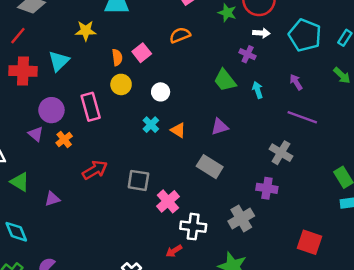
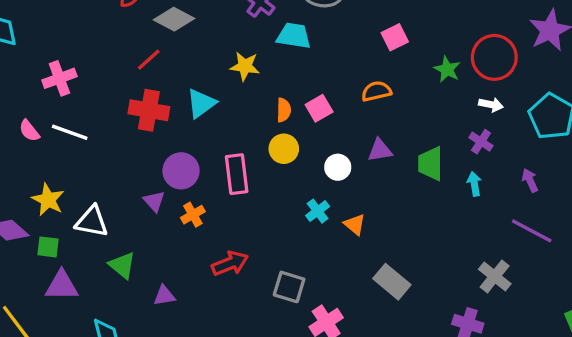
purple cross: (248, 54) -> (481, 142), moved
green trapezoid: (225, 80) -> (430, 164), turned 30
purple triangle: (220, 127) -> (380, 150), moved

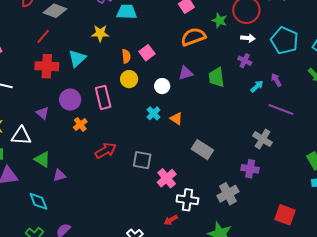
orange semicircle: (376, 91) -> (193, 37), moved, size x1.4
cyan arrow: (474, 184) -> (257, 86), moved, turned 64
purple triangle: (154, 201) -> (43, 113), moved
purple triangle: (164, 296) -> (59, 175), moved

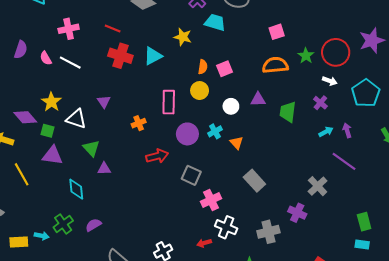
red line: (43, 36) -> (113, 29), moved, turned 56
purple circle: (70, 100) -> (187, 134), moved

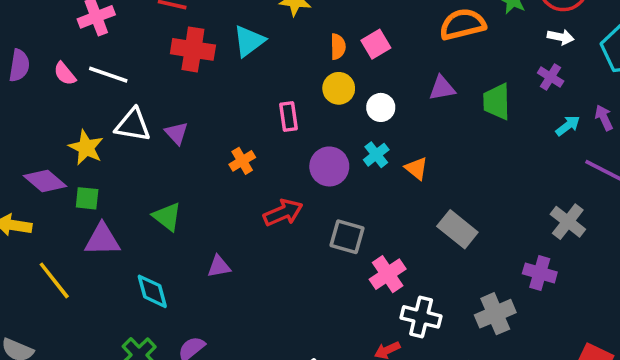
pink rectangle: (169, 102) -> (288, 116), size x0.7
white circle: (231, 106) -> (381, 107), moved
white triangle: (76, 119) -> (133, 125), moved
purple triangle: (104, 169) -> (219, 266), moved

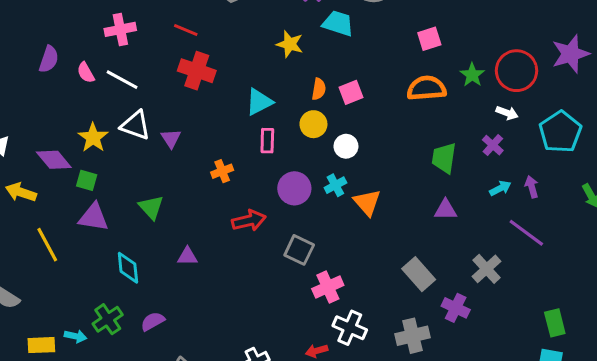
cyan triangle: (249, 41) -> (259, 102), moved
purple triangle: (442, 88) -> (446, 210), moved
orange triangle: (416, 168) -> (367, 202), size x1.4
gray rectangle: (457, 229) -> (419, 274), moved

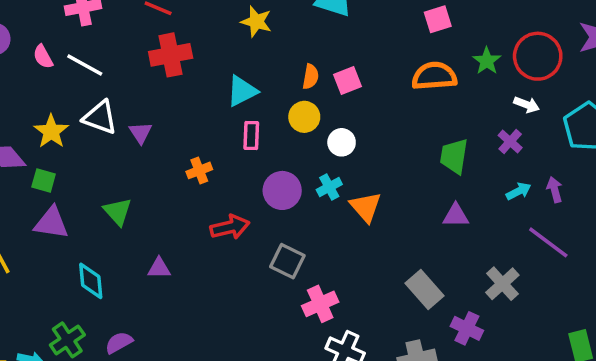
yellow star: (290, 44) -> (256, 22), moved
red cross: (197, 71) -> (171, 55), turned -30

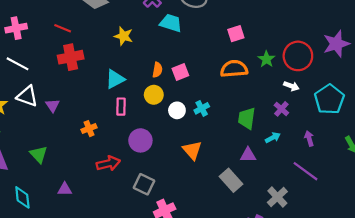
cyan cross: (329, 187) -> (202, 108), moved
cyan arrow: (519, 191) -> (273, 138), moved
gray rectangle: (425, 290) -> (231, 180), moved

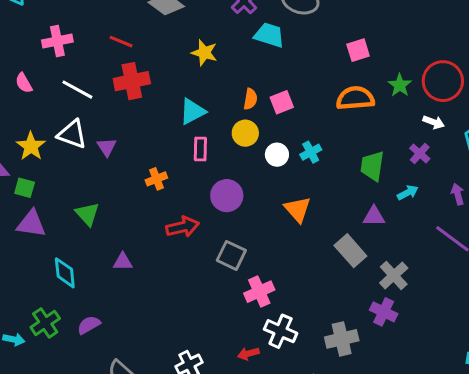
white line: (18, 64) -> (77, 90), moved
gray cross: (277, 197) -> (394, 275), moved

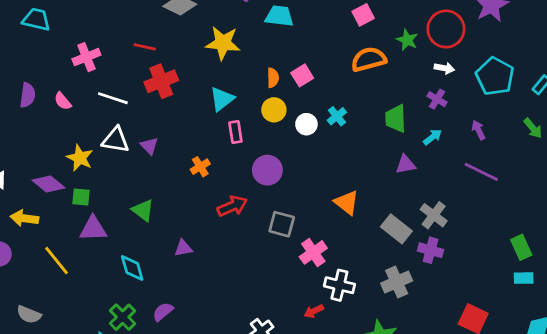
yellow star: (204, 53) -> (223, 43), size x1.4
orange triangle: (298, 209) -> (347, 203), moved
gray rectangle: (350, 251) -> (396, 229), moved

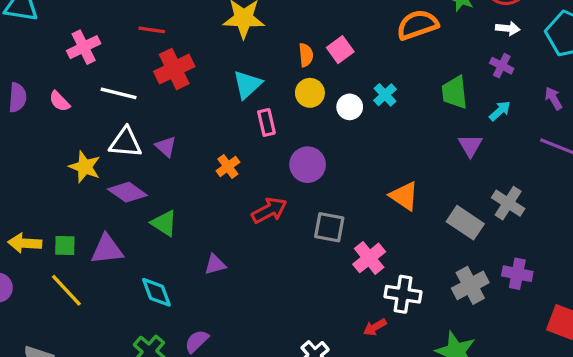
purple triangle: (406, 164) -> (470, 146), turned -45
purple diamond: (49, 184) -> (127, 192), moved
green square: (81, 197) -> (65, 246), moved
purple cross: (431, 250) -> (517, 274), moved

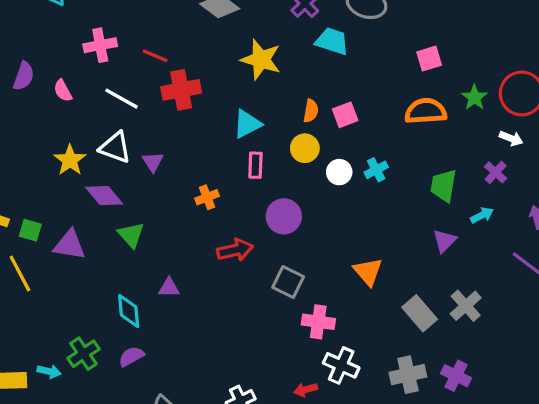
red line: (152, 30) -> (155, 56), moved
pink cross: (369, 258) -> (318, 322), turned 32
cyan diamond: (156, 292) -> (129, 311), moved

